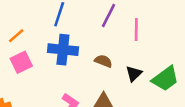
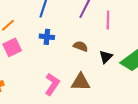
blue cross: (63, 50) -> (47, 37), size x0.6

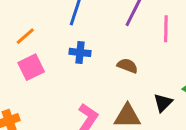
black triangle: (106, 57) -> (163, 103), moved

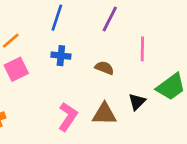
pink line: (166, 29) -> (142, 49), moved

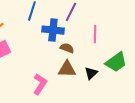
blue cross: (61, 56) -> (53, 30), moved, size x1.5
brown triangle: (104, 114) -> (67, 69), moved

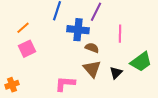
brown triangle: (67, 69) -> (92, 69), turned 48
pink L-shape: (40, 84) -> (65, 84), turned -120

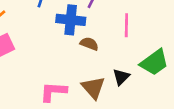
brown triangle: (92, 69) -> (93, 88), moved

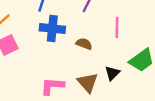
blue cross: (71, 20) -> (52, 29), moved

